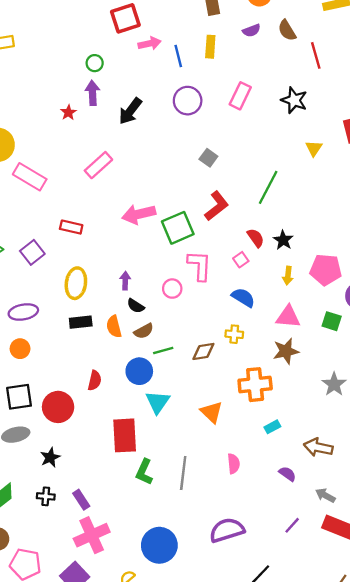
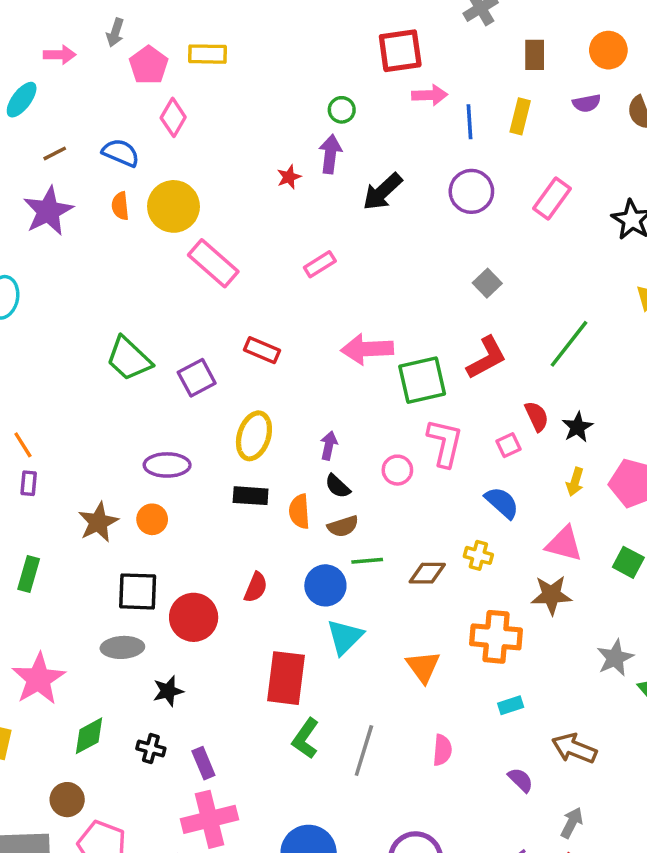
pink rectangle: (98, 165) -> (320, 264), size x0.7
gray arrow: (325, 495) -> (572, 823), turned 78

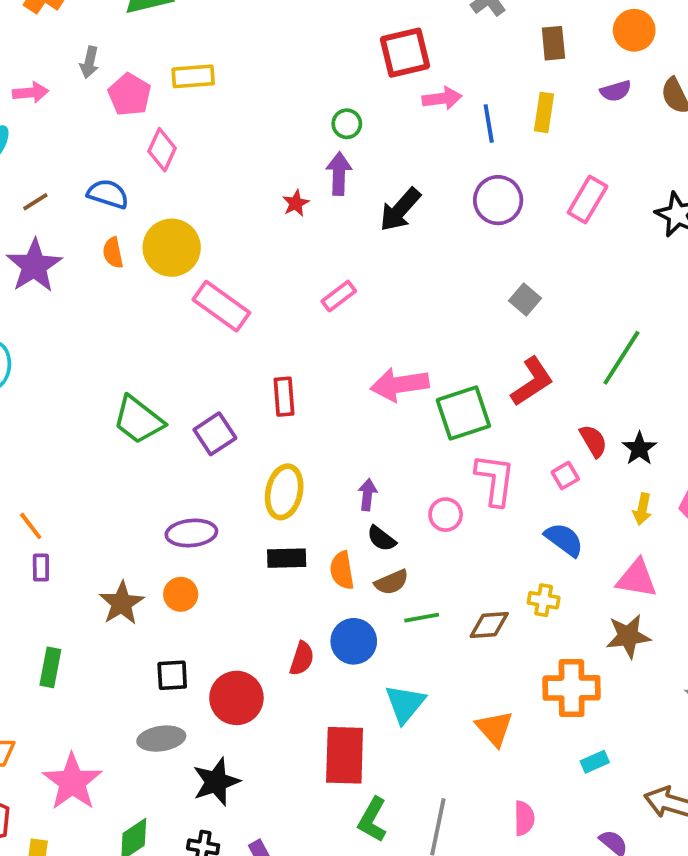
red rectangle: (262, 350) -> (284, 397), turned 68
blue circle: (325, 585) -> (354, 641), moved
black square: (138, 591) -> (172, 675), size x0.7
black star: (168, 691) -> (216, 782), size x1.4

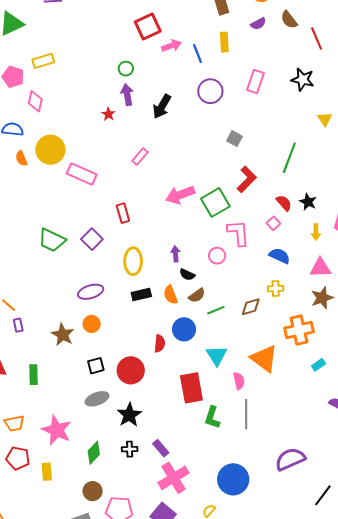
orange triangle: (494, 728) -> (264, 359), size x1.4
pink semicircle: (524, 818) -> (239, 381), moved

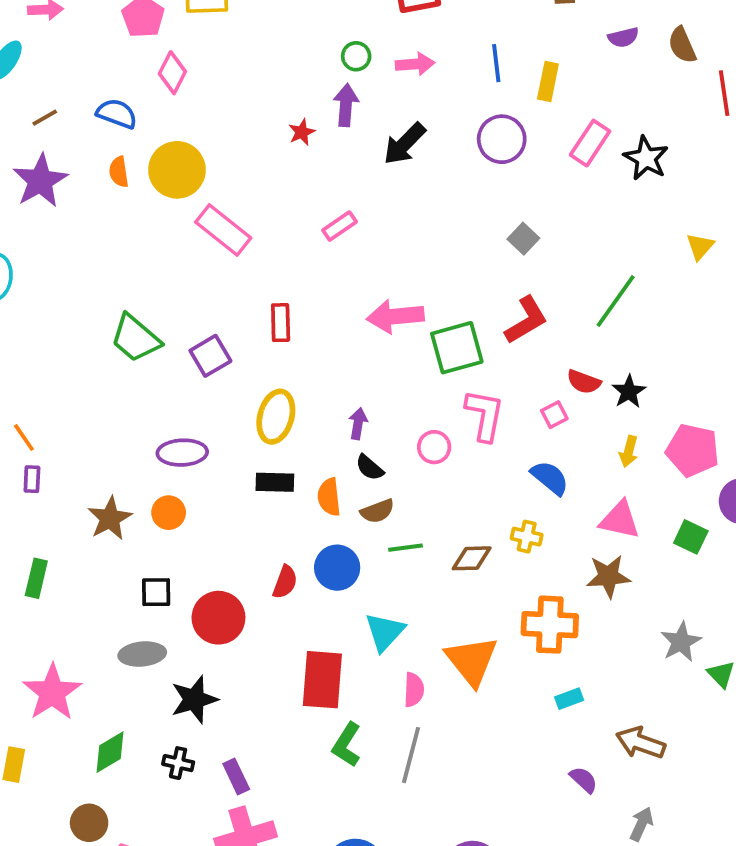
yellow rectangle: (224, 42) -> (548, 82), moved
pink arrow: (171, 46) -> (415, 64), moved
black star: (303, 80) -> (646, 158), moved
red semicircle: (284, 203) -> (584, 382), turned 138

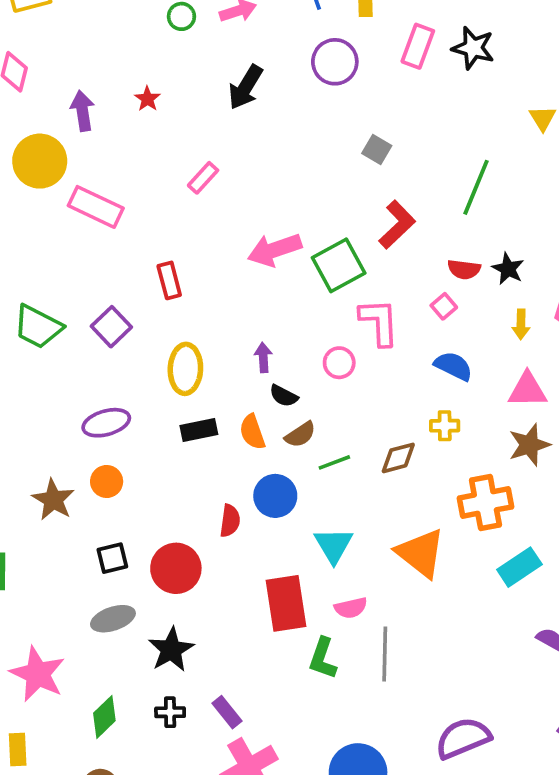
purple arrow: (346, 105) -> (82, 111), moved
pink semicircle: (414, 690) -> (351, 608), moved, turned 88
cyan rectangle: (569, 699) -> (519, 567), size x1.6

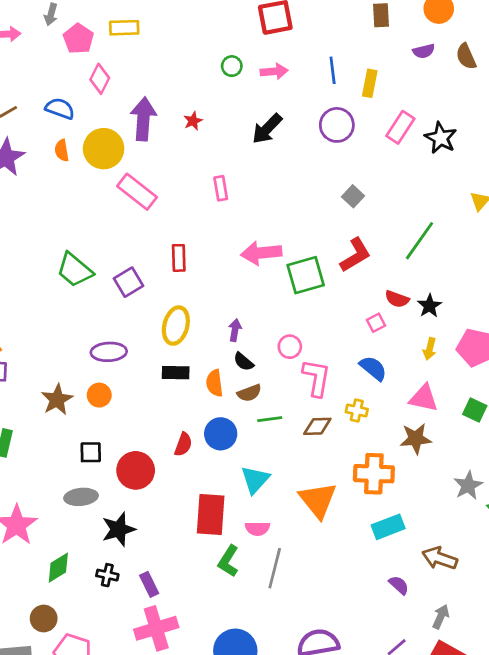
purple arrow: (82, 111) -> (143, 119), size x1.4
pink rectangle: (203, 178) -> (221, 188), turned -65
pink L-shape: (379, 322) -> (316, 378), moved

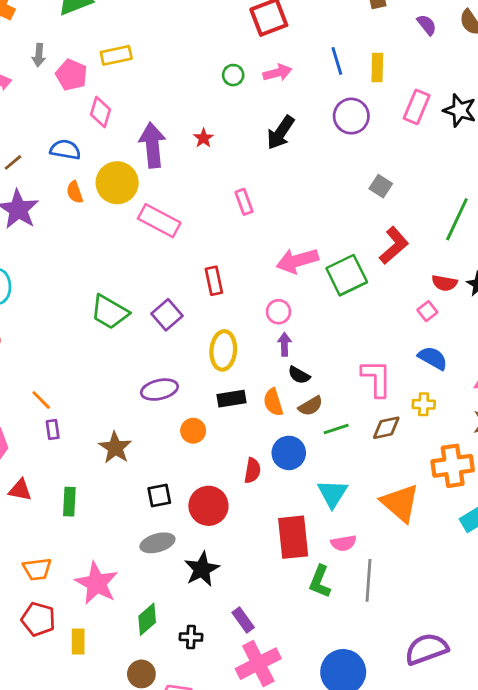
purple semicircle: (424, 51) -> (427, 25), turned -105
pink circle: (290, 347) -> (278, 312), moved
orange circle: (99, 395) -> (193, 431), moved
black cross: (107, 575) -> (191, 637), moved

